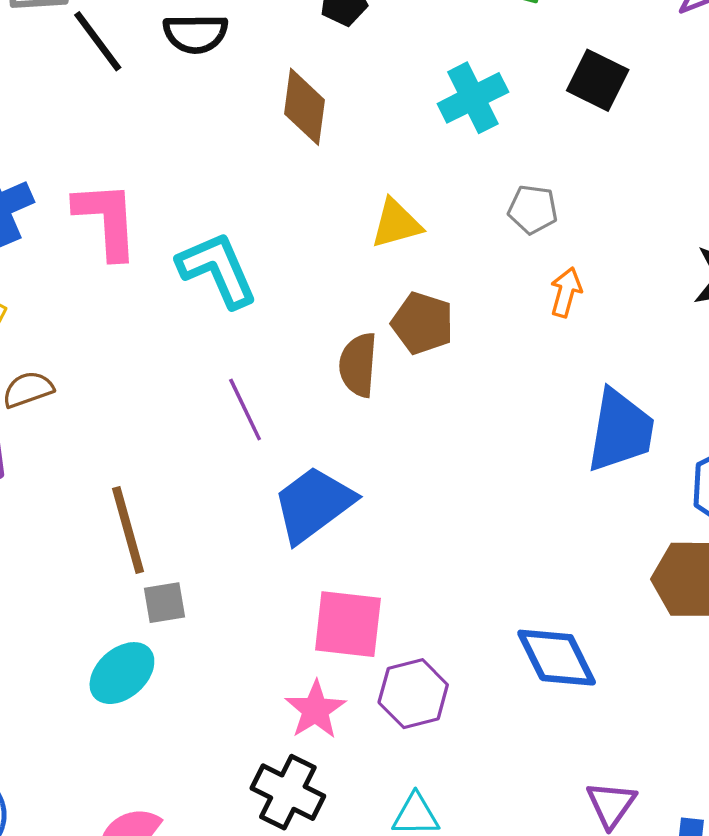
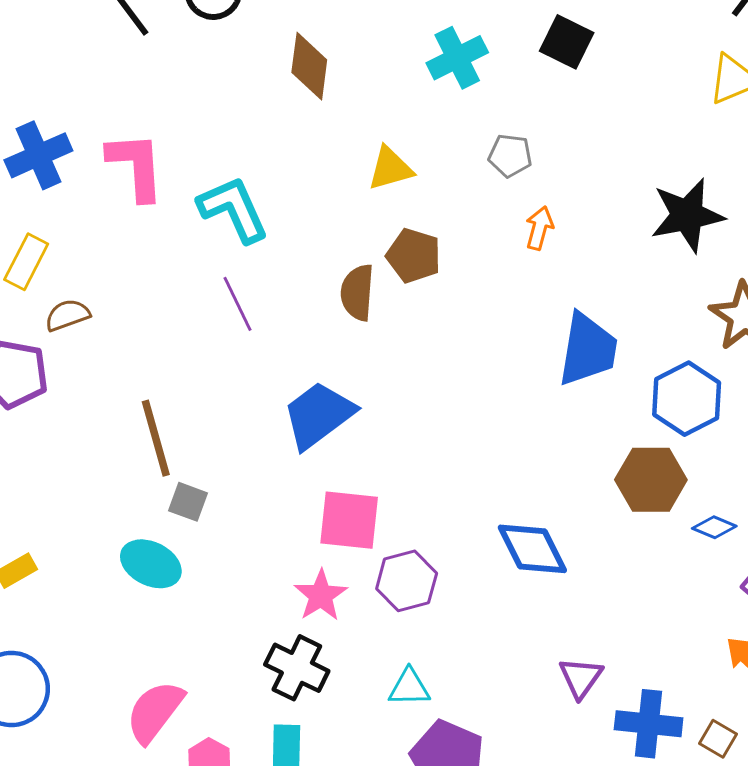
purple line: (245, 410) -> (238, 304), moved
gray square: (165, 603) -> (188, 502), turned 30
cyan ellipse: (122, 673) -> (151, 564), turned 68

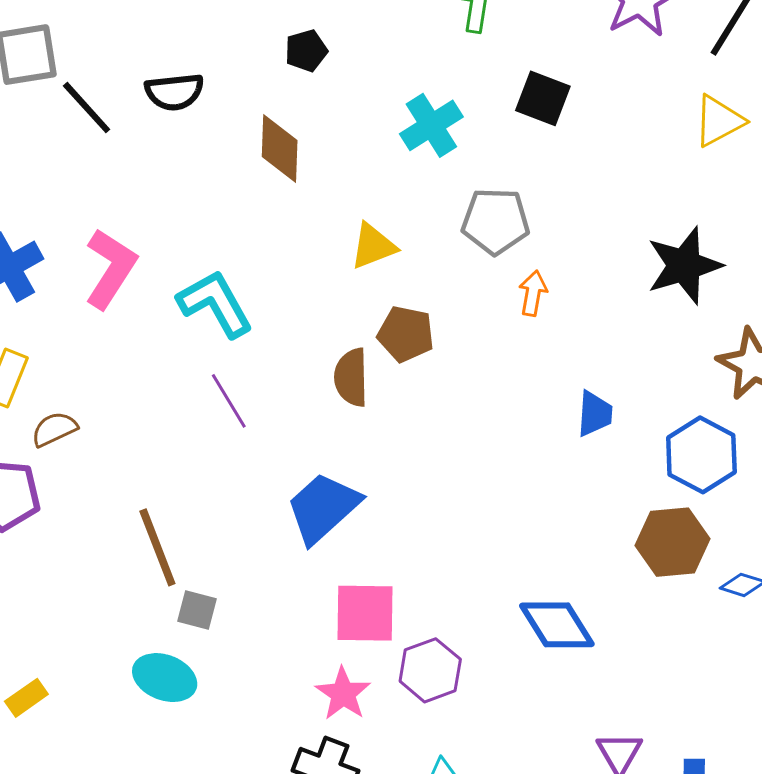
gray pentagon: (510, 156) -> (496, 221), size x1.5
pink L-shape: (136, 166) -> (110, 268), turned 42
blue trapezoid: (588, 349) -> (595, 414), size x0.6

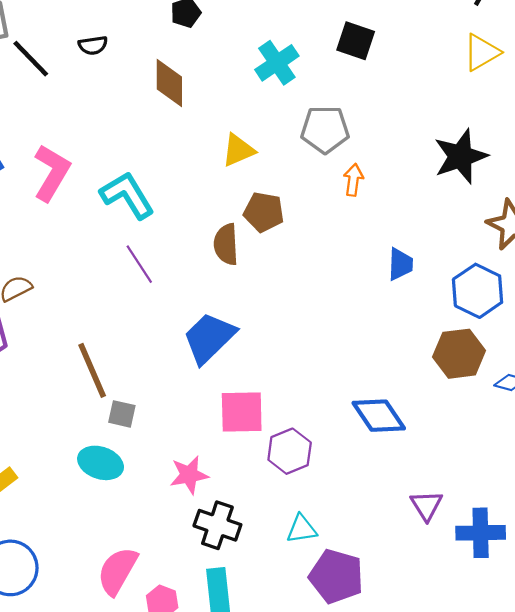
black semicircle: (174, 92) -> (93, 45), size x0.7
pink star: (343, 694) -> (189, 475), moved, turned 30

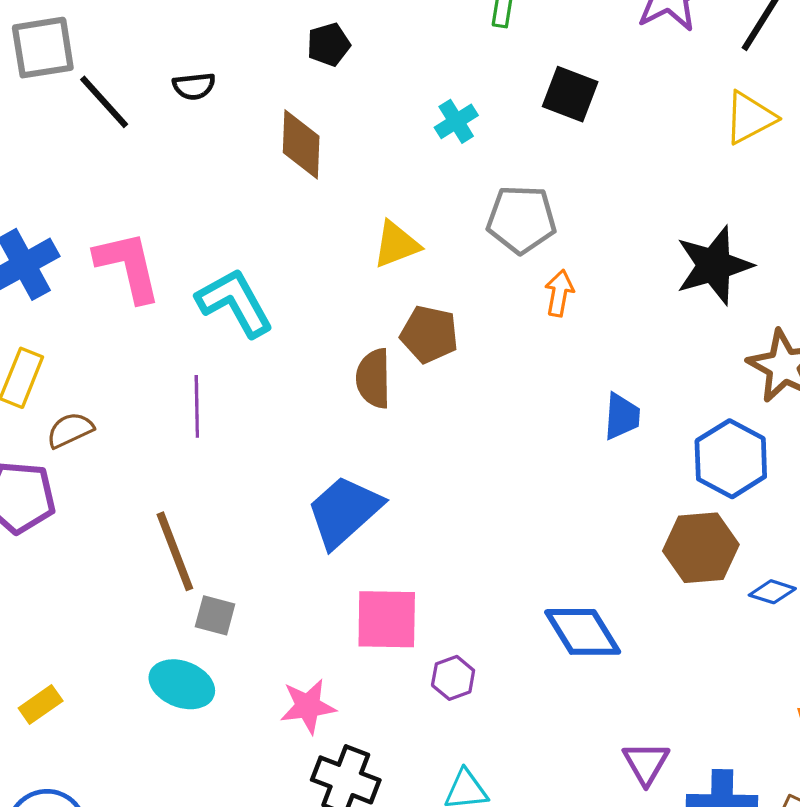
cyan cross: (277, 63) -> (456, 121), size x0.7
pink L-shape: (52, 173) -> (128, 266), turned -46
purple line: (139, 264) -> (197, 406), moved, turned 30
purple hexagon: (290, 451) -> (453, 678), size x0.7

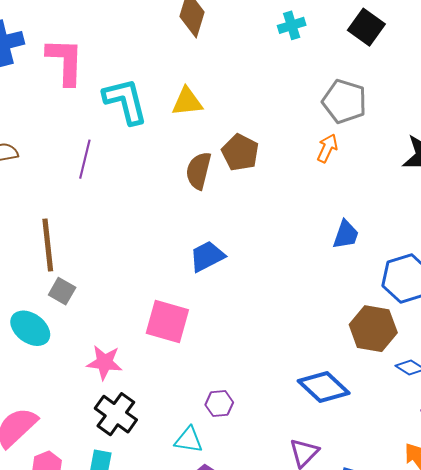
gray pentagon: (521, 219) -> (344, 101), moved
yellow triangle: (396, 244) -> (187, 102), moved
blue trapezoid: (344, 511) -> (207, 256), moved, size x0.7
blue diamond: (583, 632) -> (324, 387), moved, turned -30
purple hexagon: (453, 678) -> (219, 404), moved

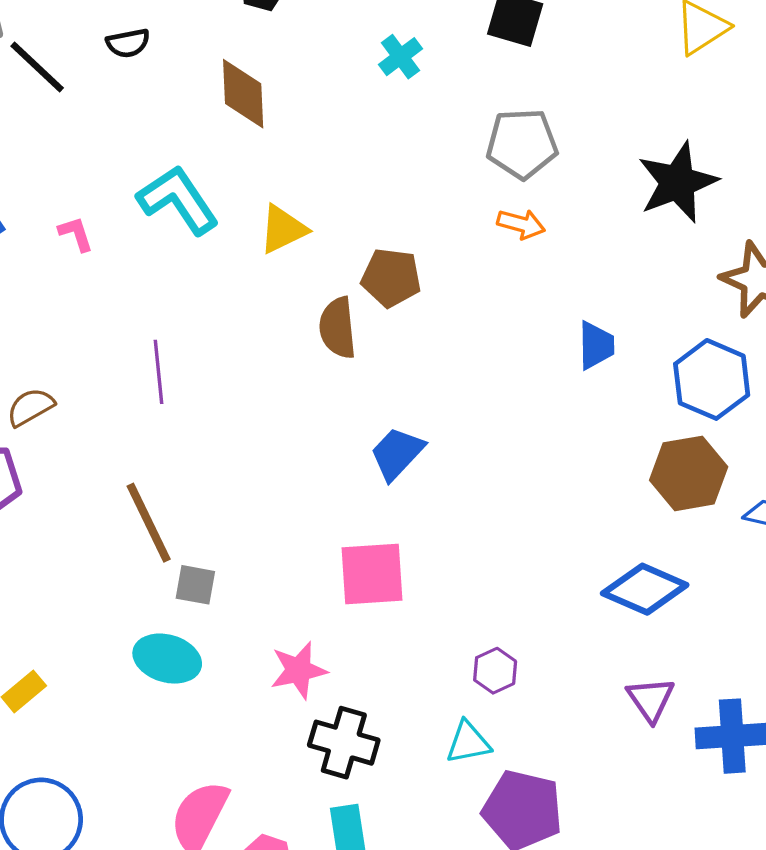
pink L-shape: (65, 61) -> (76, 234), size x0.5
cyan L-shape: (125, 101) -> (178, 200), moved
orange arrow: (327, 148) -> (521, 224), turned 100

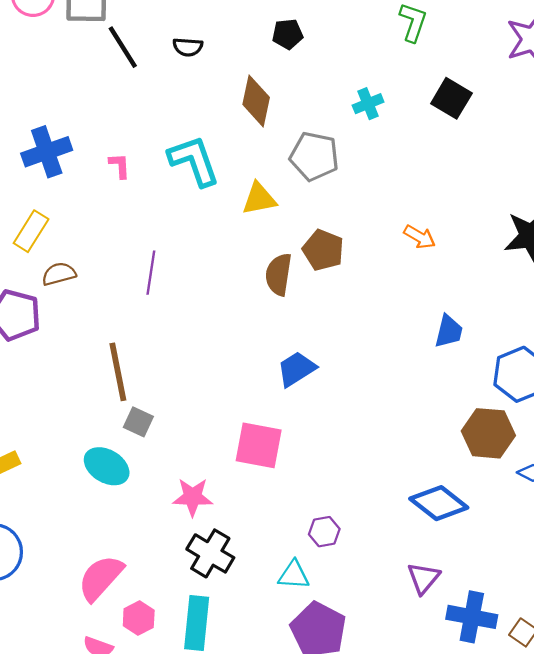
gray pentagon: (522, 144) -> (314, 156), moved

